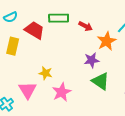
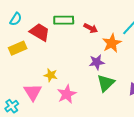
cyan semicircle: (11, 17) -> (16, 19), turned -32
yellow rectangle: (13, 46) -> (18, 48), turned 54
green triangle: (101, 81) -> (106, 83), turned 42

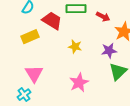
yellow star: (51, 75) -> (75, 47), moved
pink triangle: (33, 92) -> (34, 74), moved

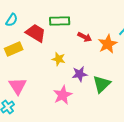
red arrow: (103, 17) -> (85, 37), moved
purple star: (109, 51) -> (80, 74), moved

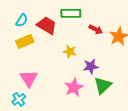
cyan semicircle: (12, 20) -> (22, 20), moved
green triangle: (102, 84) -> (103, 85), moved

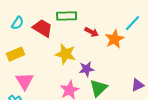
yellow rectangle: (25, 41) -> (16, 54), moved
yellow star: (70, 51) -> (66, 54), size x1.5

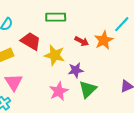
red trapezoid: (43, 28) -> (31, 41), moved
red arrow: (92, 32) -> (82, 41), moved

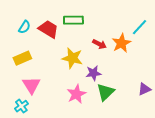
red trapezoid: (31, 41) -> (48, 29), moved

